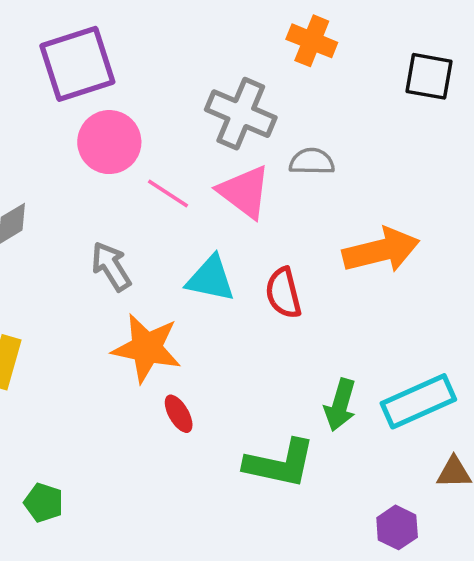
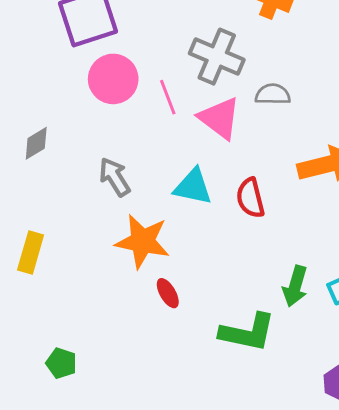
pink line: (168, 194) -> (168, 97), moved, turned 36

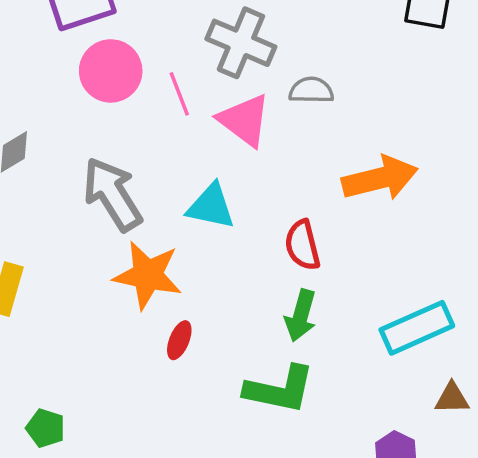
gray arrow: (115, 177) -> (112, 194), size x1.5
red semicircle: (250, 198) -> (302, 245), moved
green arrow: (295, 286) -> (301, 316), moved
red ellipse: (168, 293) -> (179, 340), turned 52

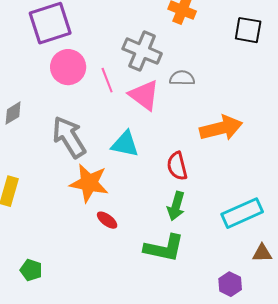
red ellipse: (179, 340) -> (107, 220), turned -75

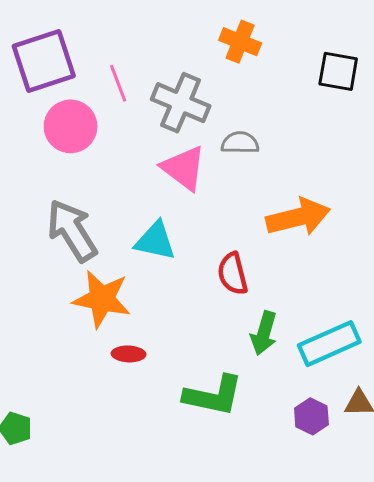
pink line: (107, 80) -> (118, 83), moved
green arrow: (176, 206) -> (264, 333), moved
red ellipse: (107, 220) -> (129, 354), turned -35
purple hexagon: (230, 284) -> (311, 416), moved

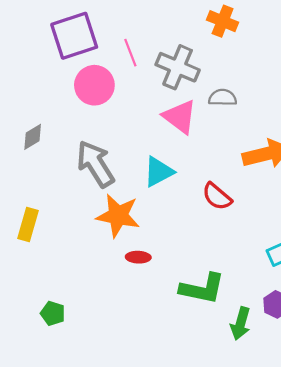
cyan triangle: (155, 241) -> (158, 172), turned -40
red semicircle: (233, 274) -> (217, 196), turned -36
green arrow: (264, 333) -> (241, 323), moved

